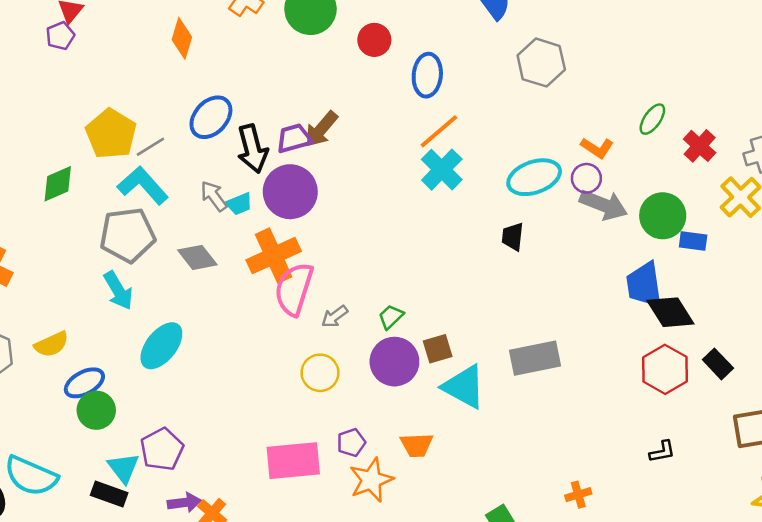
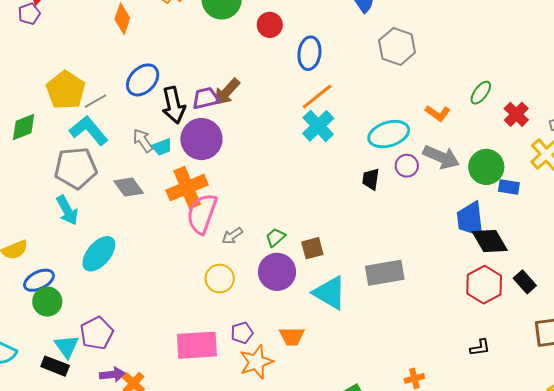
purple circle: (586, 178) -> (407, 166), moved
brown square: (438, 349) -> (312, 248), moved

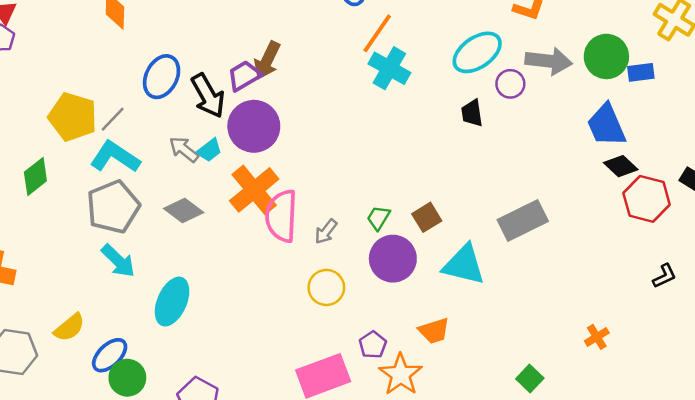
black diamond: (490, 241) -> (621, 166), moved, size x0.7

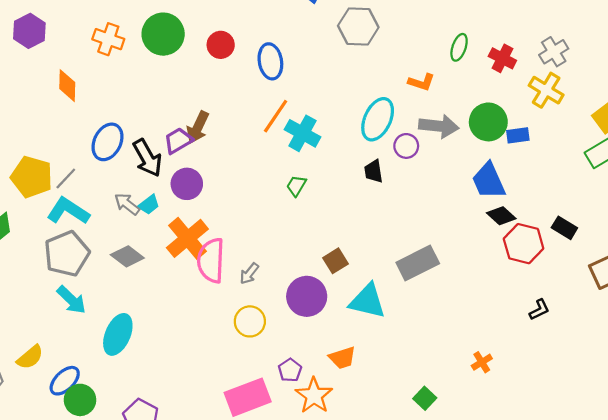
orange line: (377, 33) -> (276, 116), moved
cyan ellipse: (477, 52) -> (378, 119), turned -30
purple circle: (254, 126) -> (187, 184), size x0.7
green trapezoid: (378, 218) -> (296, 186), moved

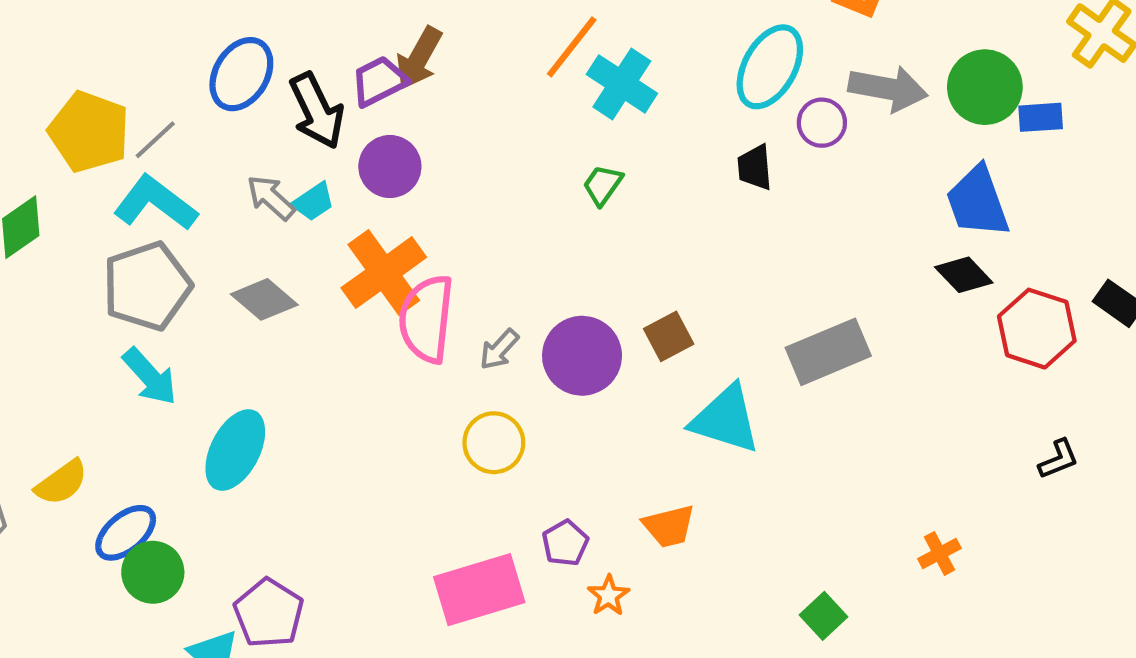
black diamond: (501, 216) -> (964, 275), moved
purple circle: (307, 296) -> (582, 356), moved
orange star: (314, 396) -> (608, 596), size x0.6

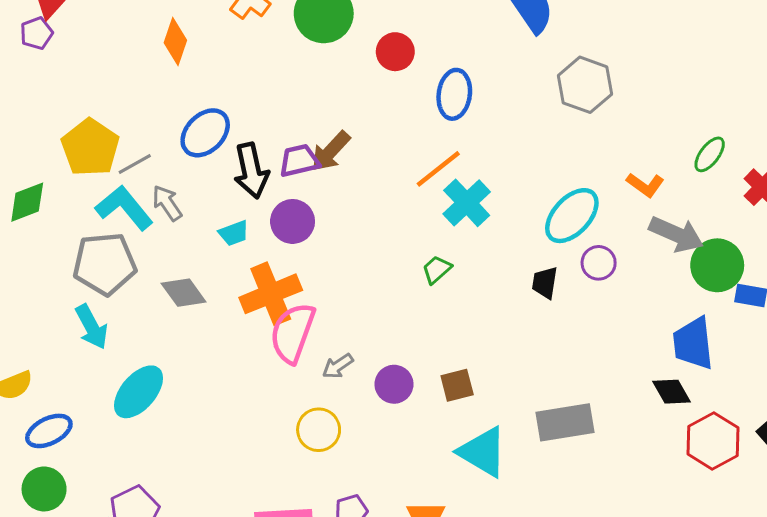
gray arrow: (888, 89) -> (676, 234), moved
gray arrow: (271, 198) -> (167, 203), moved
purple circle: (582, 356) -> (394, 384), size x0.7
green circle: (153, 572) -> (44, 489), moved

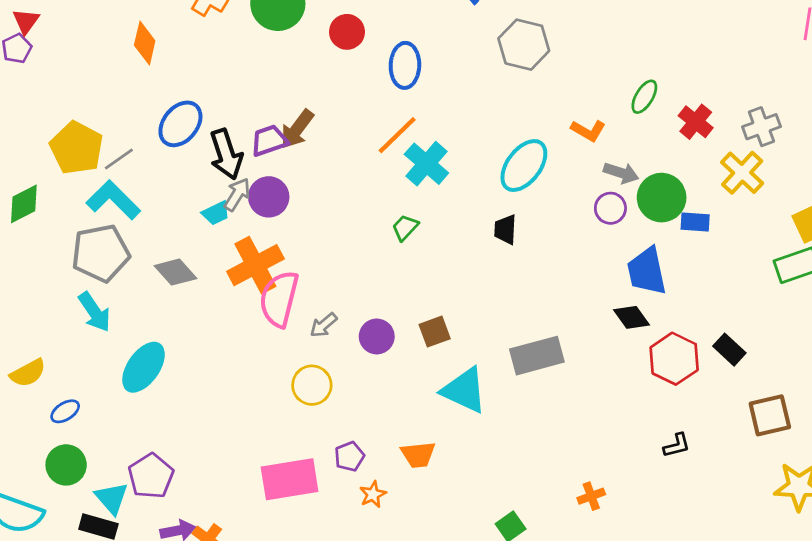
gray arrow: (167, 203) -> (237, 194), moved, turned 72
gray arrow: (676, 234) -> (621, 173), size x0.7
purple circle: (599, 263) -> (610, 208), moved
blue ellipse: (49, 431) -> (65, 411), size x0.7

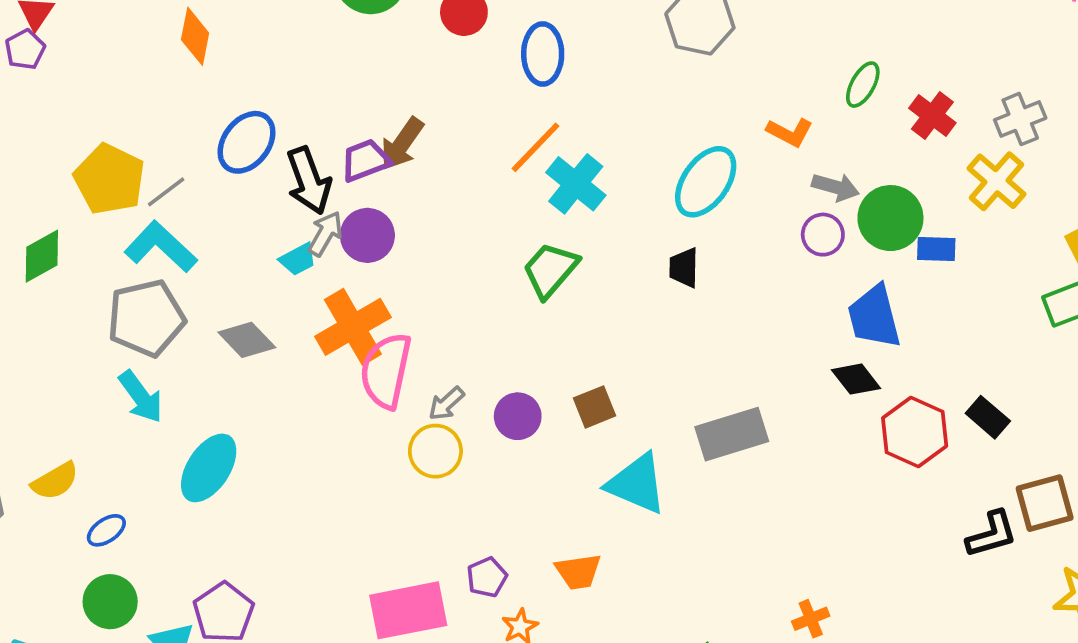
green trapezoid: (405, 228) -> (550, 270), size x1.6
yellow circle: (312, 385) -> (435, 451), moved
black L-shape: (677, 445) -> (992, 534), moved, size x1.4

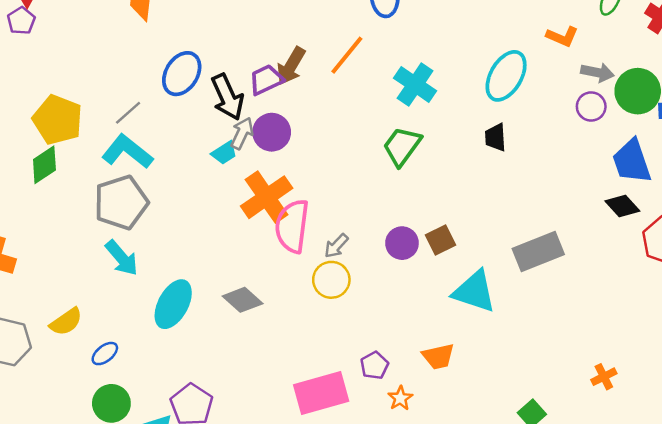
orange line: (536, 147) -> (347, 55), moved
yellow pentagon: (109, 179) -> (58, 120), moved
gray diamond: (247, 340) -> (243, 300), moved
purple circle: (518, 416) -> (402, 243), moved

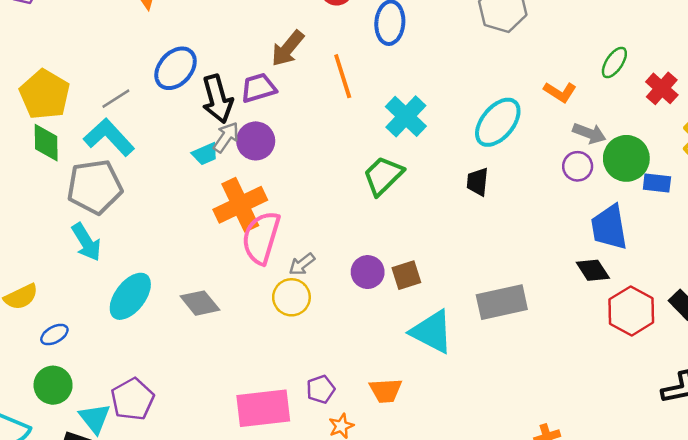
orange line: (347, 55) -> (343, 76), turned -66
brown arrow: (291, 66) -> (288, 48), moved
green diamond: (44, 165) -> (46, 143), moved, turned -66

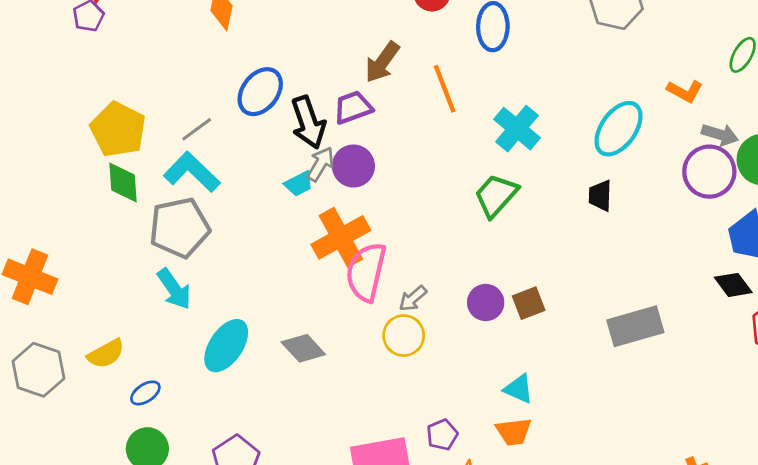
purple circle: (578, 166) -> (709, 172), size x1.6
cyan triangle: (432, 332) -> (519, 389), moved, size x0.6

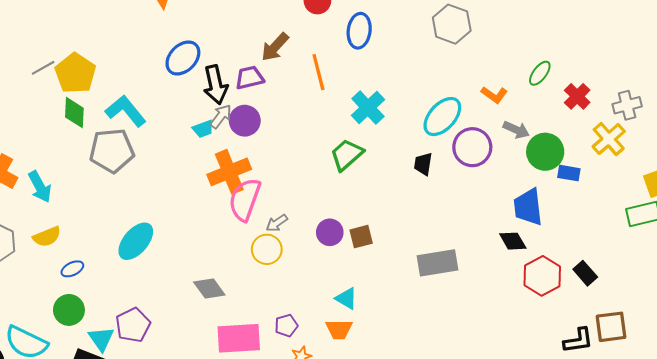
gray line: (197, 129) -> (43, 68), moved
purple circle: (709, 172) -> (472, 147), moved
cyan arrow: (174, 289) -> (40, 187), moved
gray diamond: (303, 348) -> (209, 288), moved

